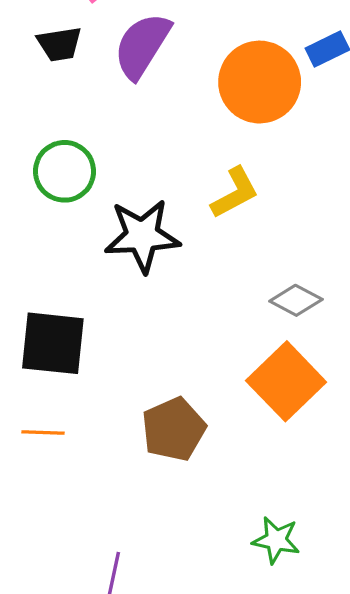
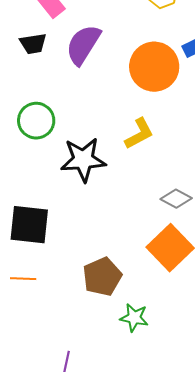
green star: (276, 540) -> (134, 318), moved

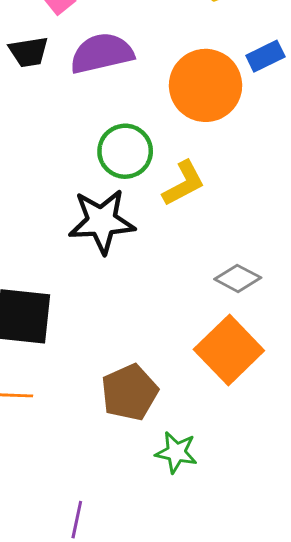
purple semicircle: (83, 45) -> (102, 53), turned 45
green circle: (36, 121) -> (125, 151), moved

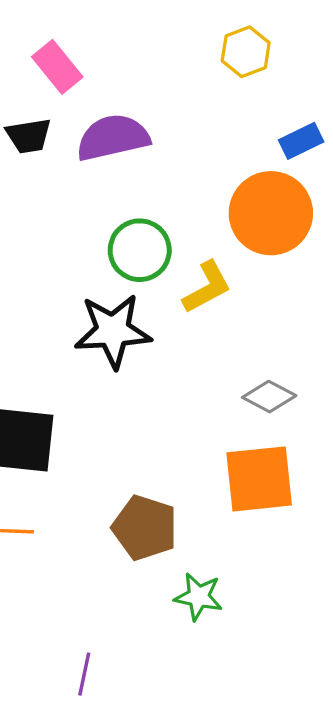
orange circle: (206, 85) -> (271, 213), moved
orange square: (229, 350) -> (259, 479), turned 38
brown pentagon: (129, 392) -> (145, 528), turned -30

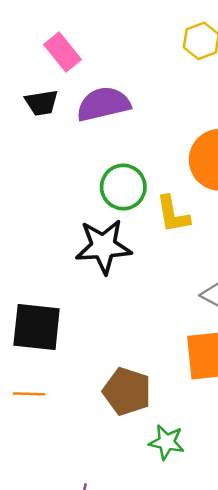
yellow L-shape: (207, 287) -> (173, 214), turned 108

